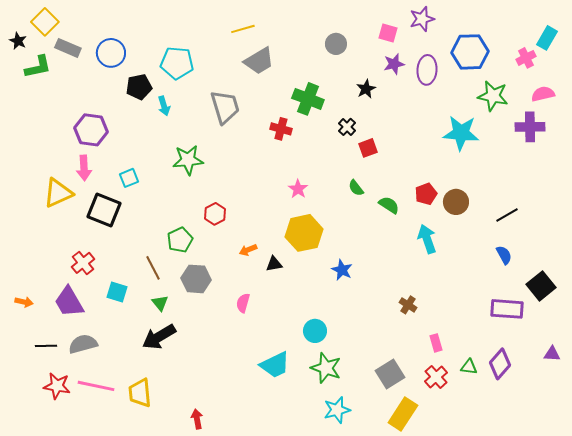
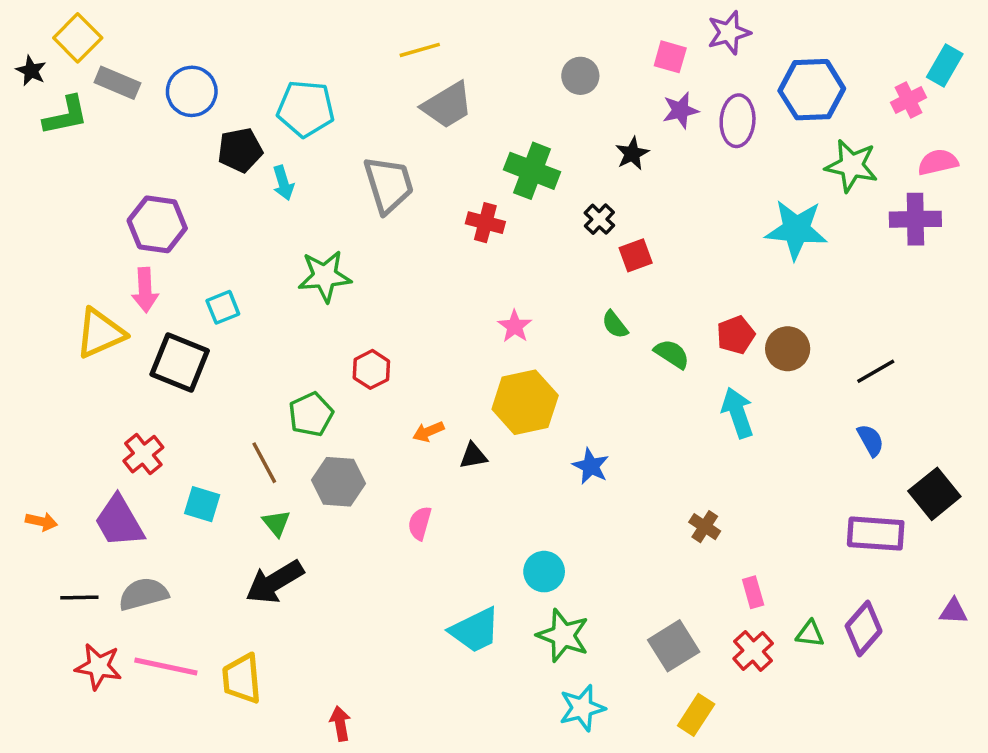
yellow rectangle: (403, 414) -> (696, 715), size x0.7

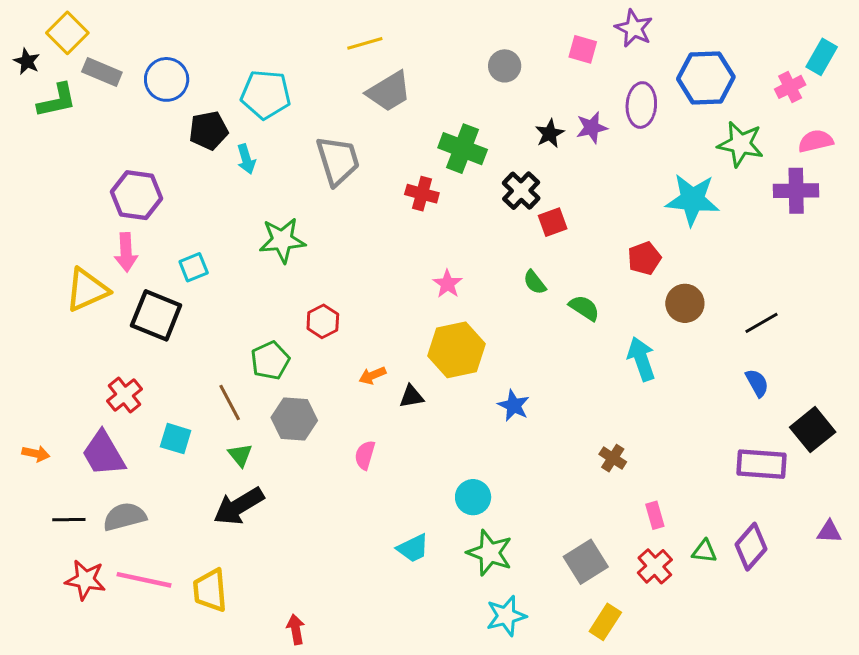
purple star: (729, 33) -> (634, 28), turned -30
purple star: (681, 110) -> (592, 128), moved
black cross: (599, 219) -> (521, 191), size x1.4
red pentagon: (736, 335) -> (644, 258), moved
cyan trapezoid: (475, 630) -> (413, 548), size x0.7

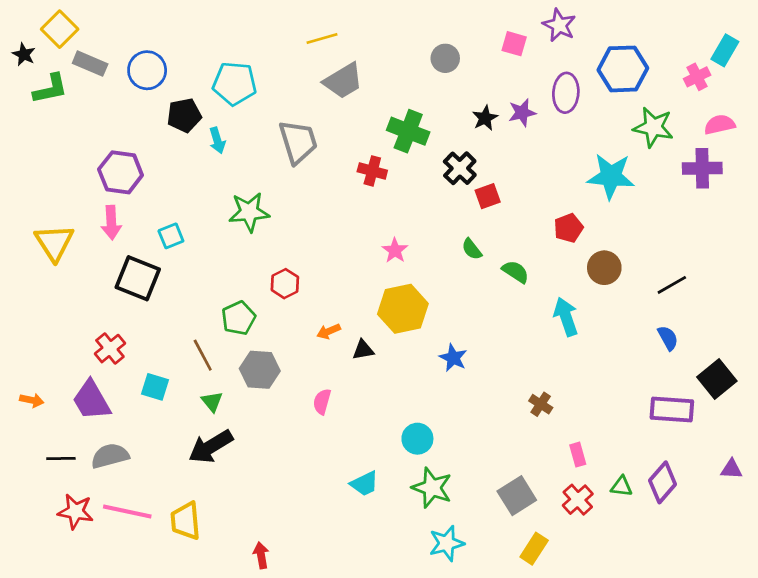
yellow triangle: (87, 290) -> (54, 243), moved, turned -39

